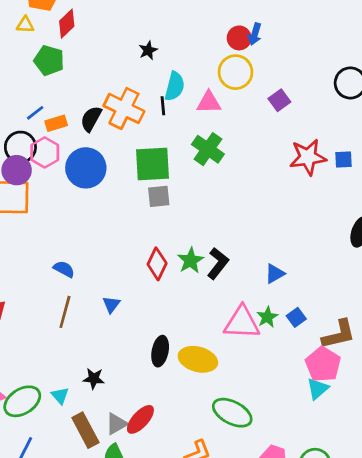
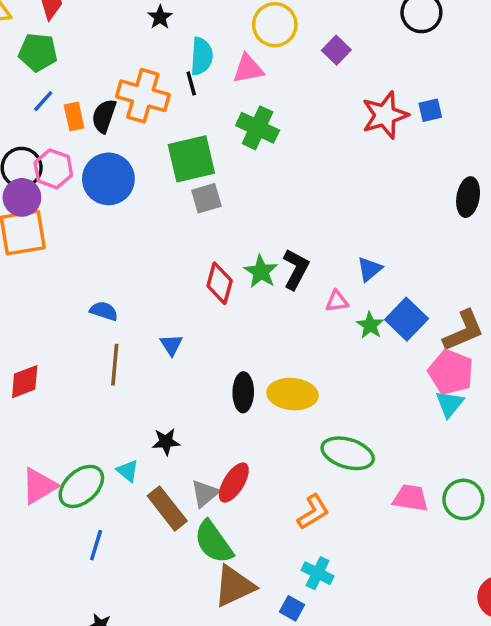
blue line: (35, 113) -> (43, 101), moved
orange rectangle: (56, 123) -> (74, 116), moved, turned -75
blue square: (296, 317) -> (407, 319), size x1.6
pink triangle: (242, 323) -> (337, 301), moved, size x0.5

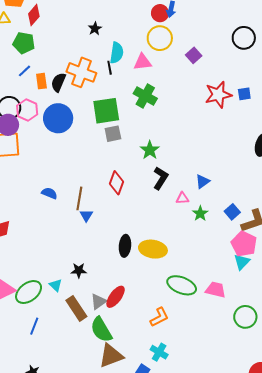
green star: (261, 272) -> (150, 150), moved
blue square: (407, 319) -> (232, 212), moved, size x0.7
brown line: (115, 365) -> (79, 198), moved
pink trapezoid: (411, 498) -> (216, 290), moved

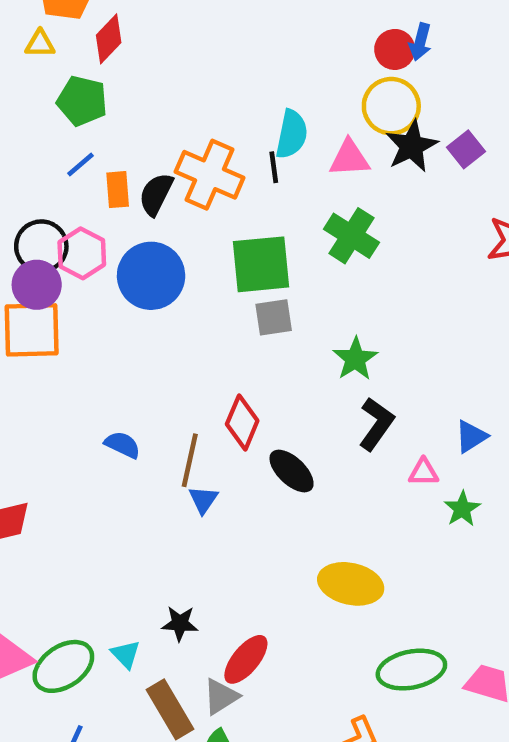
black star: (95, 29) -> (412, 146), moved, size x1.6
red diamond: (117, 183) -> (242, 422), moved
black ellipse: (125, 246) -> (292, 471), moved, turned -55
green ellipse: (182, 285) -> (411, 670), turned -36
red ellipse: (116, 297) -> (246, 659), moved

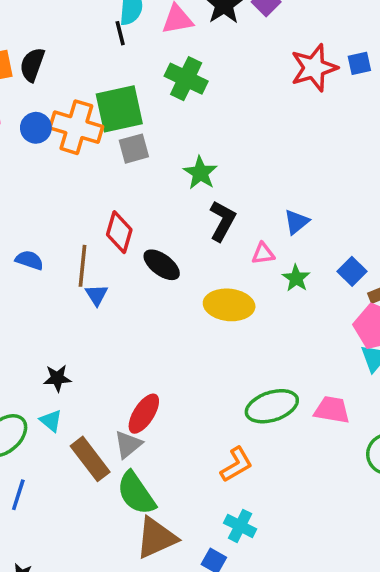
orange cross: (210, 175) -> (76, 127), moved
blue circle: (151, 276) -> (36, 128), size x0.6
yellow ellipse: (351, 584) -> (229, 305), moved
black star: (180, 623) -> (57, 378), moved

